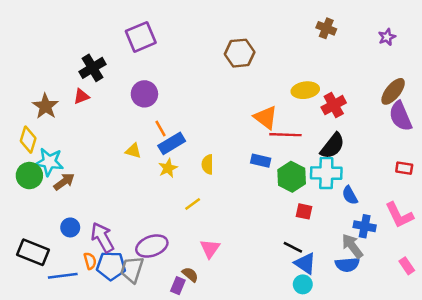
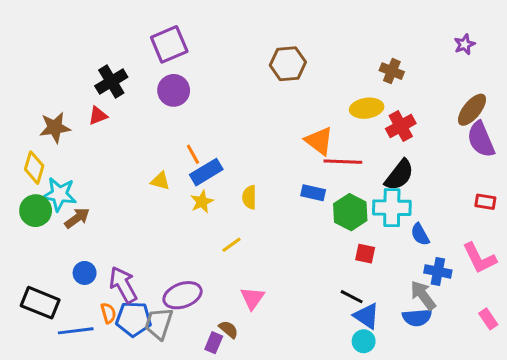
brown cross: (326, 28) -> (392, 71), moved
purple circle: (144, 94) -> (174, 90), moved
brown star: (45, 106) -> (55, 128), turned 30

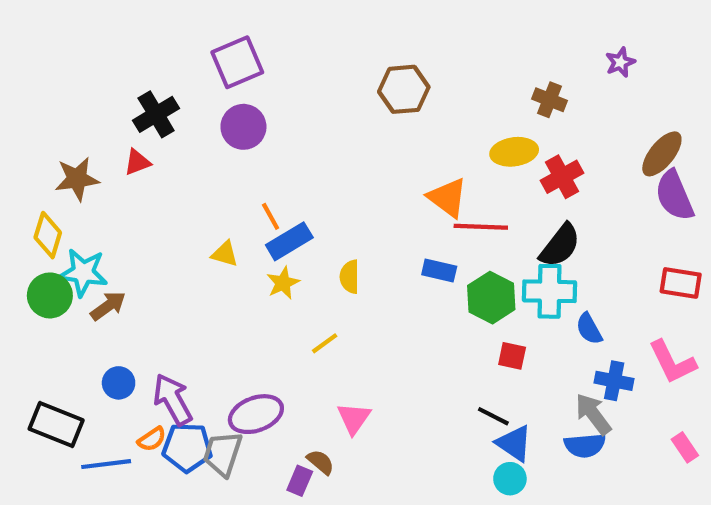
purple star: (465, 44) -> (620, 62), moved
red rectangle: (485, 202) -> (681, 283), size x1.4
orange semicircle: (108, 313) -> (152, 439), turned 72

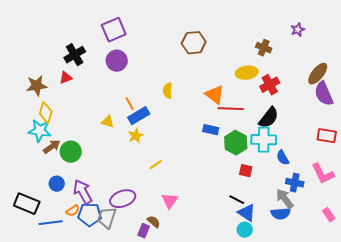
yellow diamond: (48, 235) -> (46, 113), moved
yellow semicircle: (350, 277) -> (168, 91), moved
green circle: (50, 295) -> (71, 152), moved

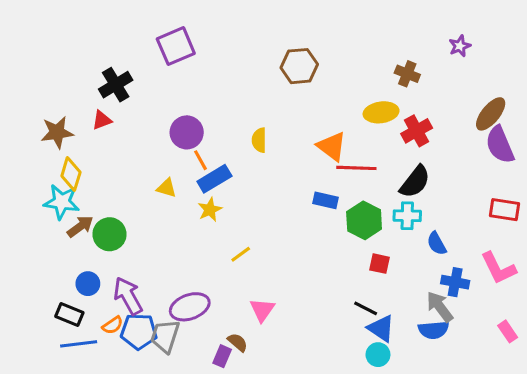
purple circle: (117, 61) -> (187, 132), moved
cyan cross: (264, 140) -> (407, 216), size x0.7
black rectangle: (27, 204) -> (69, 314), moved, size x0.7

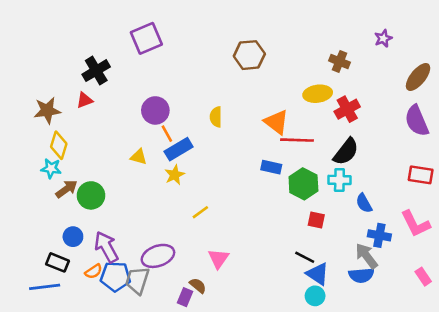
brown ellipse: (491, 114) -> (418, 77), moved
cyan star: (62, 202) -> (51, 168), size x0.7
blue line: (79, 344) -> (45, 287), moved

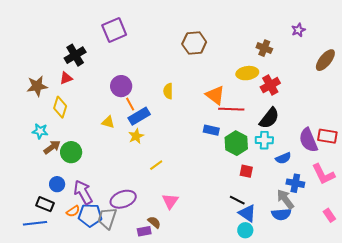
purple semicircle: (417, 121) -> (308, 140), moved
yellow diamond: (59, 145) -> (60, 107), moved
blue semicircle: (364, 203) -> (283, 158), turned -84
purple rectangle: (185, 297) -> (144, 231), turned 56

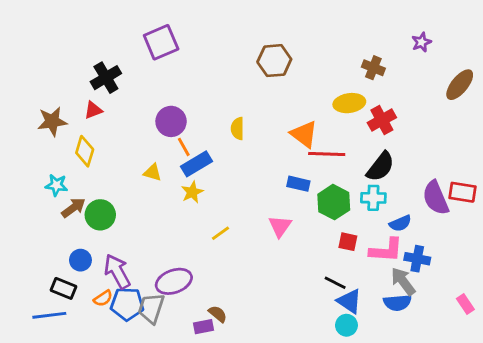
pink L-shape: (323, 174) -> (386, 250), moved, turned -60
pink triangle: (170, 201) -> (280, 226), moved

